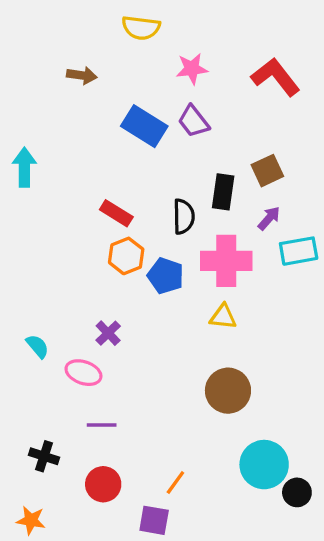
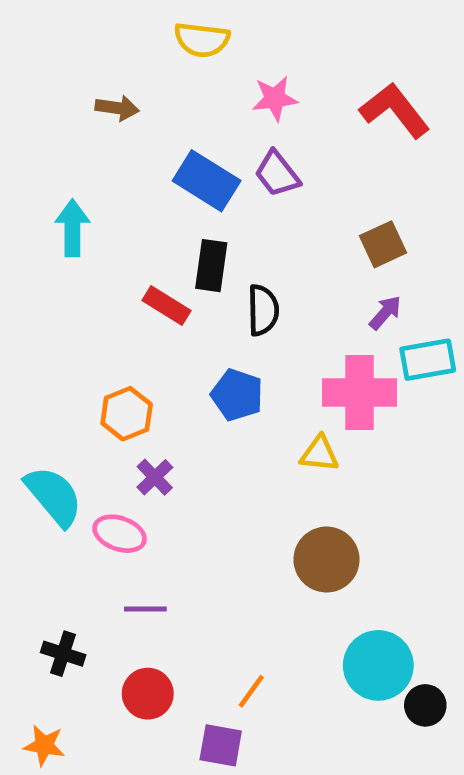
cyan arrow: (24, 167) -> (72, 228), moved
black rectangle: (223, 192) -> (211, 266), moved
orange hexagon: (126, 256) -> (127, 414), moved
pink cross: (226, 261) -> (359, 393), moved
cyan semicircle: (37, 346) -> (54, 496), size x1.8

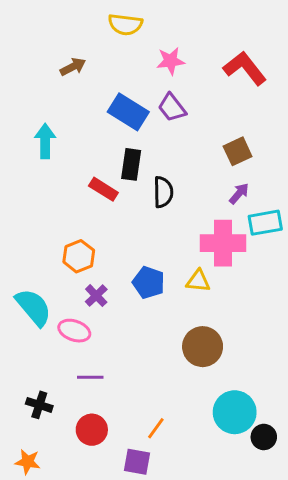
brown arrow: (117, 108) -> (73, 67), turned -35
blue pentagon: (237, 395) -> (149, 282), moved

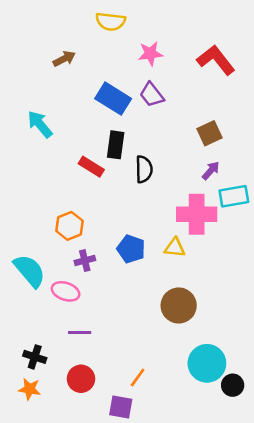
cyan arrow: (45, 141) -> (40, 124), turned -40
purple cross: (96, 296) -> (85, 261), turned 30
orange star: (28, 462) -> (30, 389), moved

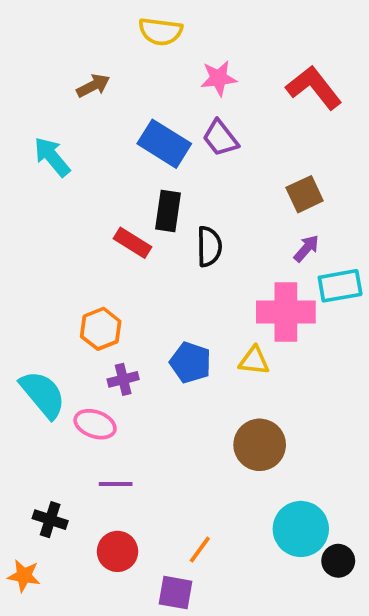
cyan arrow: (40, 124) -> (52, 157), moved
orange star: (30, 389) -> (24, 576), moved

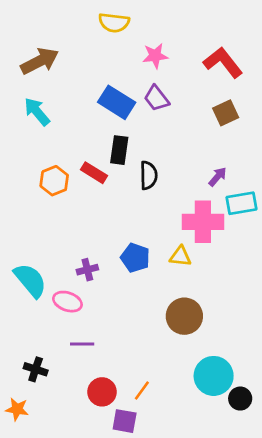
brown arrow: (93, 86) -> (40, 61), moved, size x1.6
brown square: (305, 194) -> (226, 113), moved
orange hexagon: (101, 329) -> (54, 181), moved
red circle: (118, 551) -> (102, 392), moved

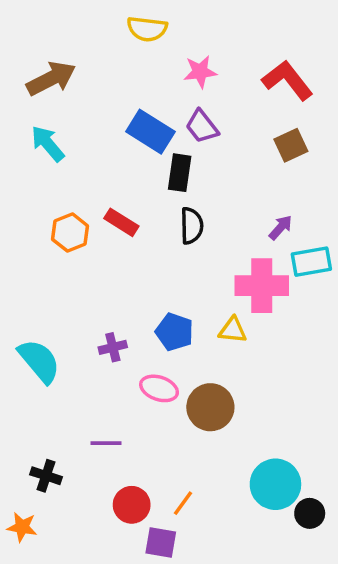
black rectangle: (119, 150) -> (180, 173), moved
pink ellipse: (67, 302) -> (159, 388), moved
brown circle: (184, 316) -> (210, 407), moved

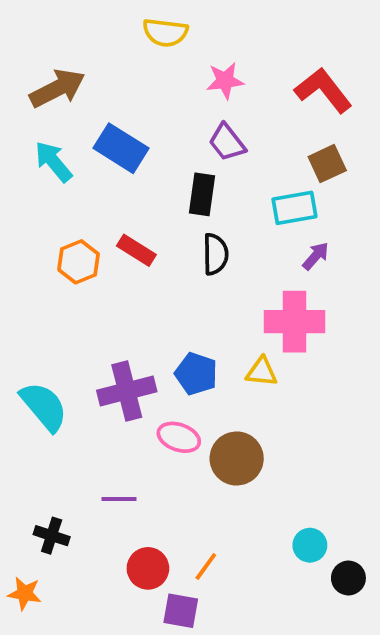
blue rectangle: (150, 132) -> (121, 148), moved
cyan rectangle: (311, 262) -> (294, 208), moved
purple cross: (113, 347) -> (127, 391), size x1.8
cyan circle: (275, 484) -> (310, 545), size x0.6

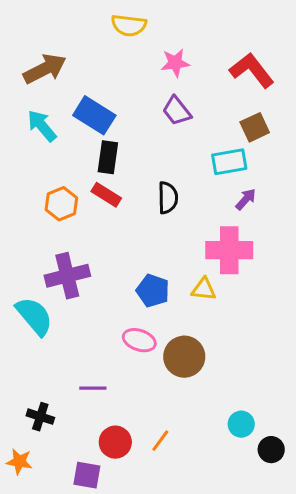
black rectangle: (202, 194) -> (108, 157), moved
purple cross: (127, 391) -> (67, 276), moved
purple square: (181, 611) -> (87, 475), moved

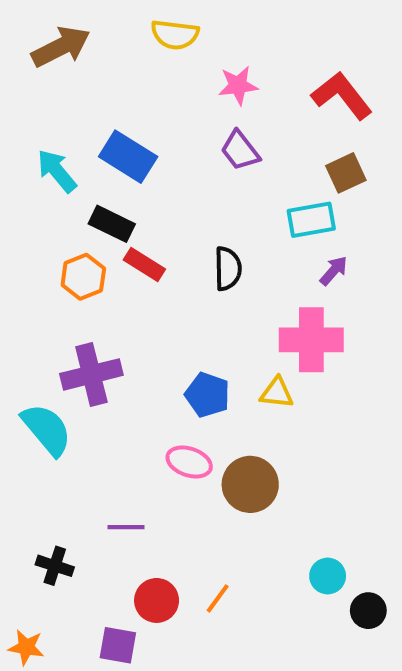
brown arrow: (45, 69) -> (61, 47), moved
black rectangle: (108, 157) -> (112, 224), moved, turned -72
orange star: (19, 462) -> (26, 647), moved

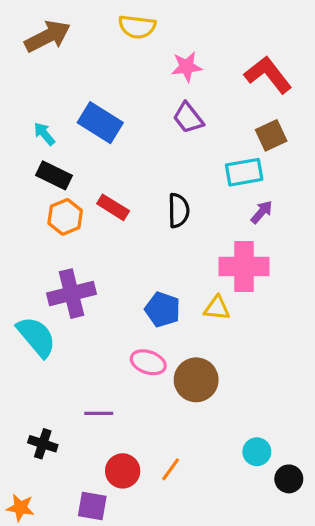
cyan arrow: (57, 171) -> (44, 134), size x0.7
black rectangle: (112, 224) -> (54, 175), moved

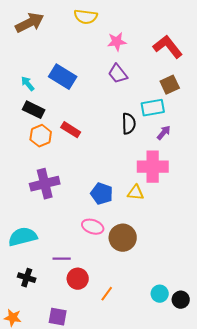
black semicircle: (179, 211) -> (129, 124), moved
cyan semicircle: (36, 337) -> (23, 237), moved, turned -64
cyan circle: (257, 452) -> (160, 294), moved
red circle: (123, 471) -> (78, 279), moved

